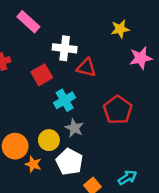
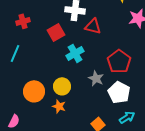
gray star: (74, 128) -> (96, 78), moved
white pentagon: (69, 162) -> (119, 92), moved
orange star: (33, 164) -> (59, 106), moved

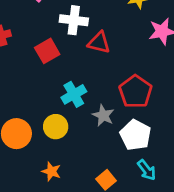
cyan cross: (75, 53) -> (74, 94), moved
orange star: (59, 106) -> (51, 171), moved
cyan arrow: (127, 117) -> (147, 170), turned 84

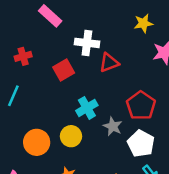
red triangle: (99, 43) -> (109, 63), turned -35

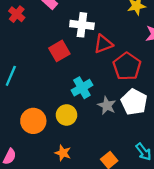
red cross: (23, 56) -> (17, 14), moved, turned -35
red pentagon: (141, 106) -> (127, 66), moved
white pentagon: (141, 144) -> (134, 102), moved

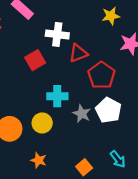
cyan cross: (82, 88) -> (57, 96), turned 30

